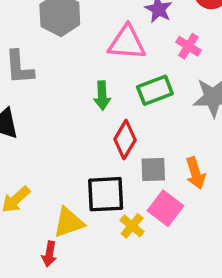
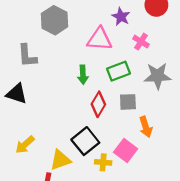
gray square: (153, 170) -> (128, 102), moved
black square: (106, 194) -> (85, 141), turned -36
yellow cross: (132, 226) -> (103, 162), turned -35

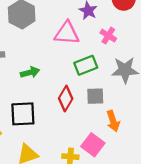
green arrow: (83, 75) -> (30, 72), moved, turned -102
black square: (85, 141) -> (23, 114), moved, turned 36

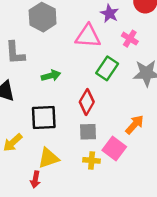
green rectangle: (86, 65) -> (107, 68), turned -35
gray square: (95, 96) -> (88, 132), moved
orange arrow: (113, 121) -> (135, 125), turned -120

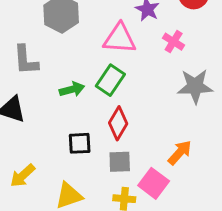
green rectangle: (107, 68) -> (110, 80), moved
black square: (44, 117) -> (80, 143), moved, size x0.7

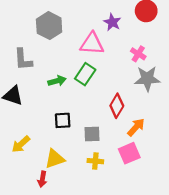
pink cross: (174, 42) -> (138, 54), moved
red diamond: (118, 123) -> (117, 106), moved
pink square: (154, 183) -> (129, 153), moved, turned 30

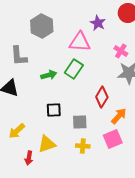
red arrow: (42, 179) -> (29, 158), moved

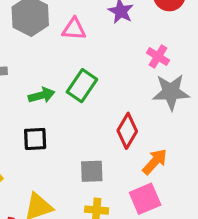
pink triangle: (80, 42) -> (74, 29), moved, size x0.7
black square: (54, 110) -> (35, 139), moved

